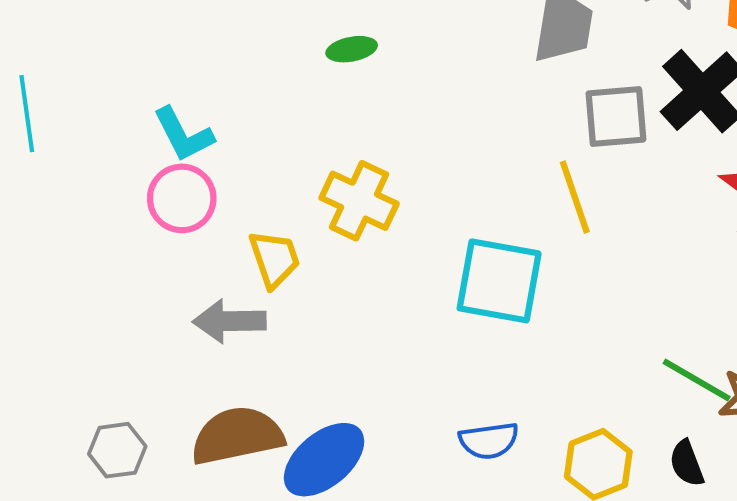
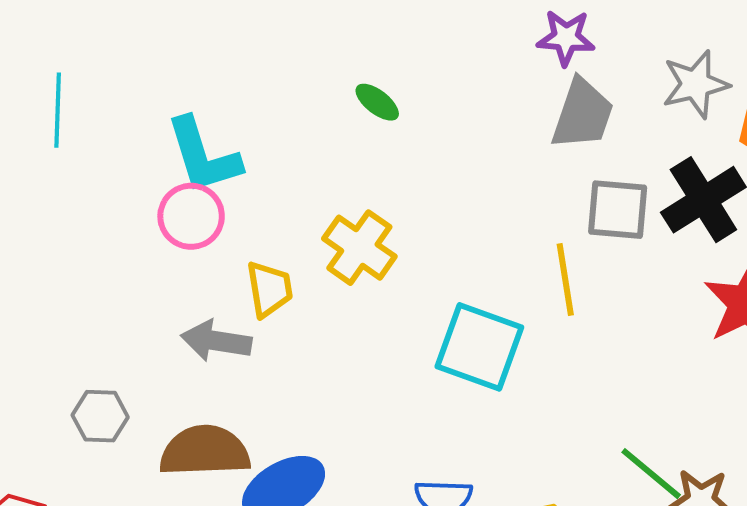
green ellipse: (352, 49) -> (377, 102), turned 39
cyan L-shape: (183, 134) -> (203, 156), size x1.4
gray hexagon: (117, 450) -> (100, 416), moved

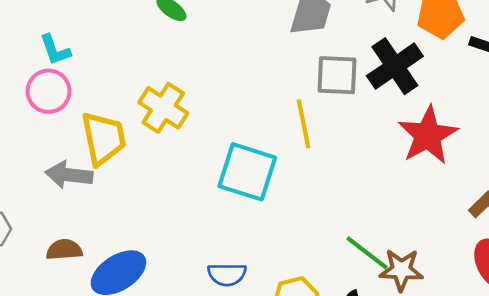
cyan L-shape: (203, 156) -> (55, 50), size x0.6
yellow trapezoid: (269, 289) -> (103, 138), size x1.4
brown semicircle: (205, 451) -> (64, 250), size x0.6

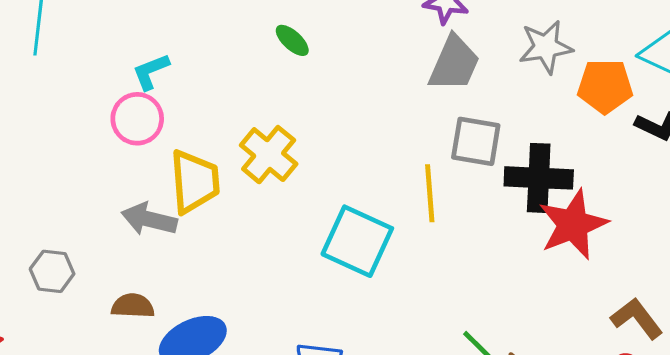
cyan L-shape: (55, 50) -> (151, 72), turned 81
black cross: (395, 66) -> (539, 178), moved, turned 30

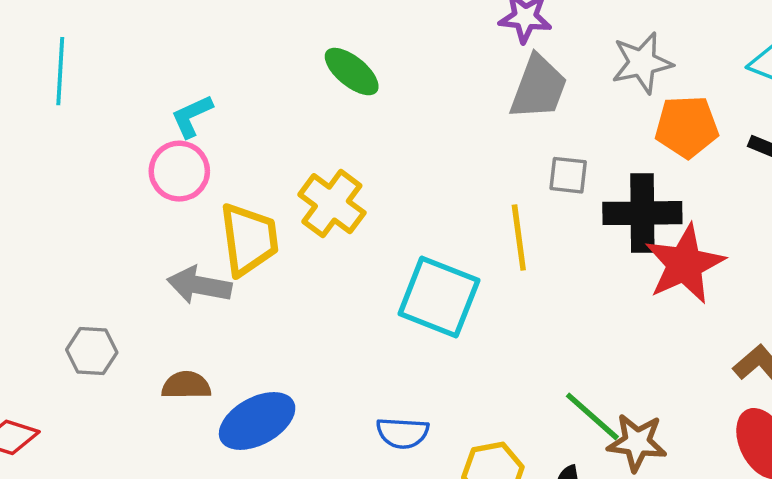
green ellipse: (292, 40) -> (352, 72), size x1.4
orange pentagon: (605, 86) -> (687, 127), moved
gray square: (476, 141) -> (568, 175), size x0.7

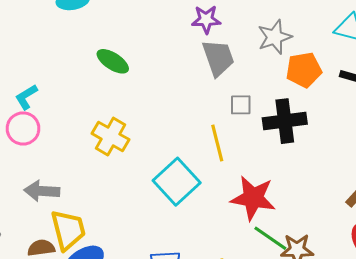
gray trapezoid: (538, 87) -> (218, 58), turned -33
yellow trapezoid: (249, 239) -> (68, 230), moved
red star: (685, 264) -> (253, 198), moved, turned -30
cyan square: (439, 297) -> (177, 182), turned 33

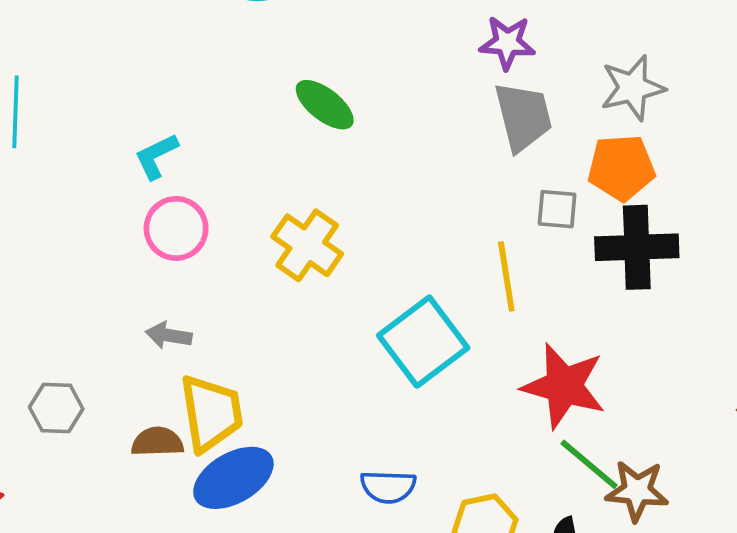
orange pentagon: (304, 70) -> (621, 168), moved
pink circle: (23, 128) -> (176, 228), moved
gray arrow: (42, 191) -> (169, 335), size x0.7

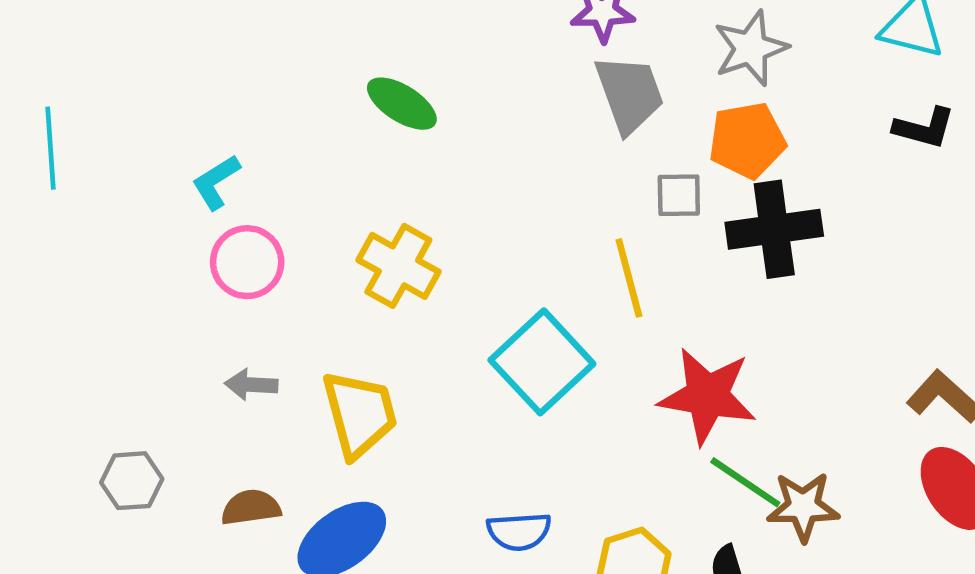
yellow trapezoid: (211, 413) -> (360, 414), moved

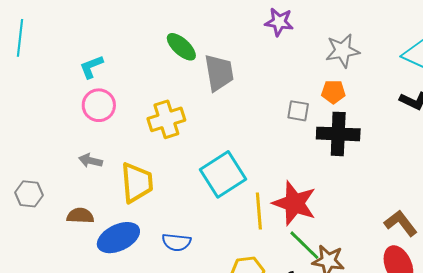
gray trapezoid: (629, 94) -> (219, 73), moved
orange pentagon: (747, 140) -> (333, 92), size x0.7
yellow cross: (398, 266) -> (166, 119), turned 33
yellow line: (629, 278) -> (259, 211), moved
blue semicircle: (519, 531) -> (176, 242), moved

